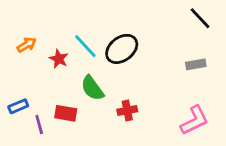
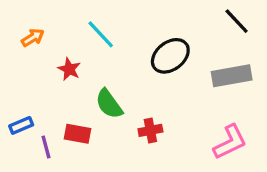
orange arrow: (27, 45) -> (33, 38), moved
cyan line: (85, 46) -> (101, 34), moved
black ellipse: (122, 49) -> (170, 56), moved
gray rectangle: (196, 64) -> (232, 76), size x1.6

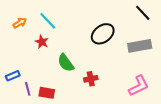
cyan line: (101, 34) -> (48, 21), moved
red rectangle: (77, 134) -> (47, 93), moved

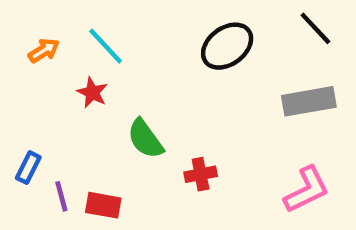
black ellipse: (103, 34) -> (227, 46), moved
blue rectangle: (13, 76) -> (28, 168), turned -40

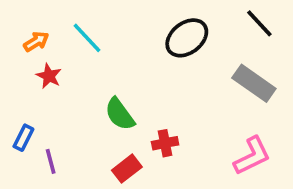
red star: (92, 92) -> (49, 76), moved
gray rectangle: (309, 101) -> (254, 83), turned 45
red rectangle: (103, 205) -> (127, 169), moved, turned -48

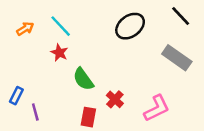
red star: (49, 76) -> (59, 53), moved
red cross: (165, 143) -> (115, 99), turned -36
pink L-shape: (252, 156) -> (157, 108), moved
red rectangle: (127, 169) -> (88, 117), turned -42

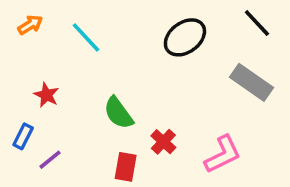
orange arrow: (25, 29) -> (30, 25), moved
red star: (59, 53) -> (46, 95), moved
purple line: (35, 112) -> (50, 160), turned 66

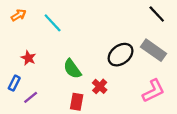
black ellipse: (185, 37) -> (121, 55), moved
pink L-shape: (223, 154) -> (153, 91), moved

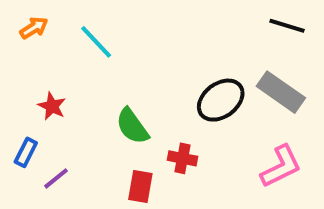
black line: (157, 14) -> (287, 26), turned -30
red cross: (100, 86) -> (183, 158), turned -32

